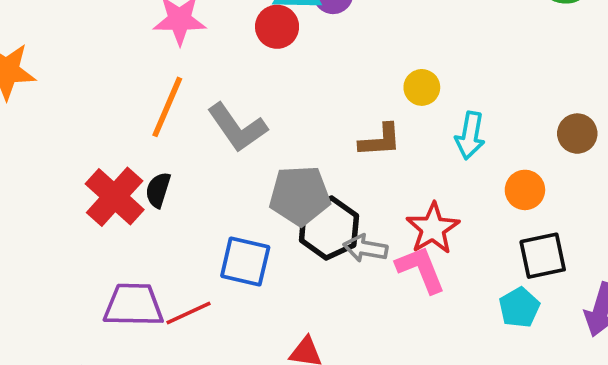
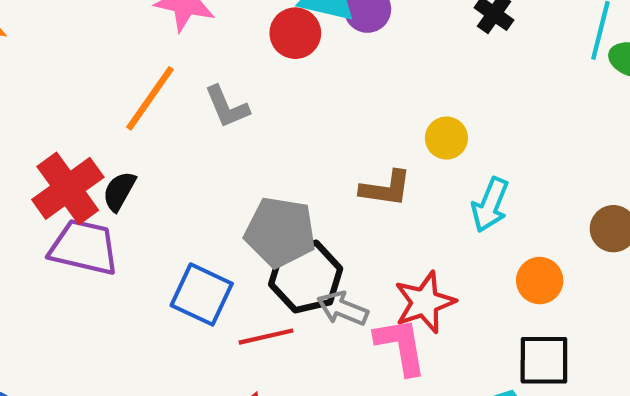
gray L-shape: (237, 127) -> (227, 107), moved, size x0.7
purple trapezoid: (133, 305) -> (84, 247), moved
red line: (188, 313) -> (266, 337), moved

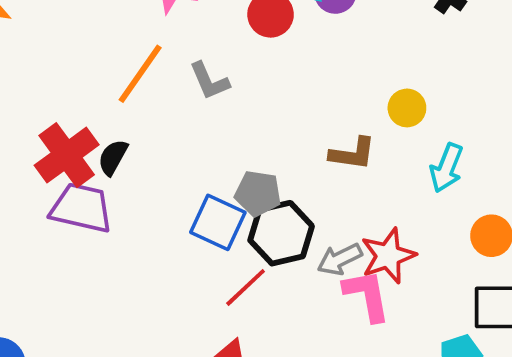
gray pentagon: (280, 232) -> (258, 193), size x0.7
blue square: (202, 294) -> (218, 222), moved
gray arrow: (343, 309) -> (340, 259), moved, turned -48
red line: (266, 337) -> (246, 287), turned -30

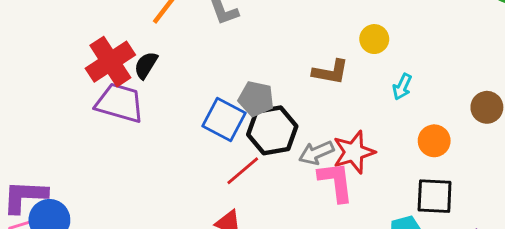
cyan arrow: (447, 168) -> (402, 87), size x0.7

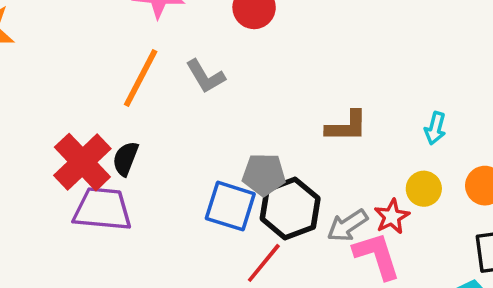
yellow circle: (374, 39) -> (424, 189), moved
red star: (354, 152) -> (392, 217), size x0.7

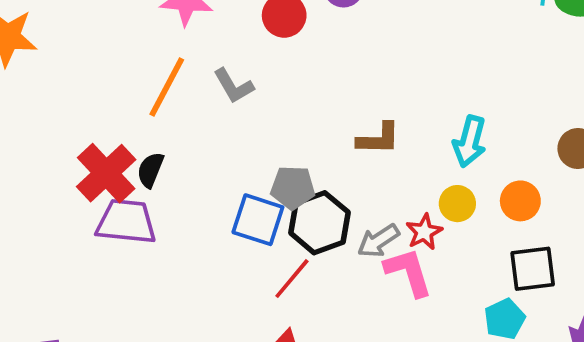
cyan arrow: (435, 128) -> (470, 141), size x1.5

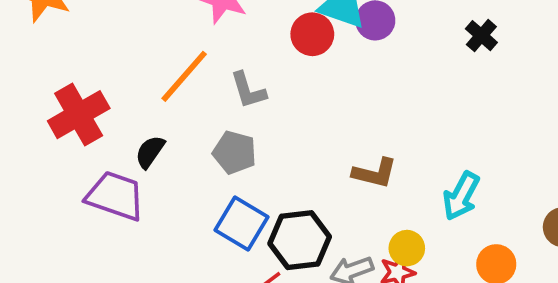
red cross: (106, 173) -> (79, 115), moved
gray pentagon: (293, 188) -> (234, 152), moved
yellow circle: (457, 204) -> (407, 248), moved

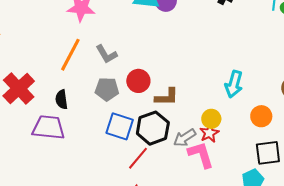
red circle: (312, 34) -> (138, 81), moved
black semicircle: (150, 152) -> (62, 99), turned -30
brown L-shape: (375, 173) -> (167, 97), moved

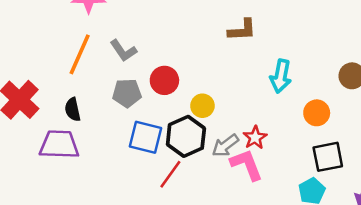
brown L-shape: (167, 97) -> (242, 30), moved
yellow circle: (211, 119) -> (202, 106), moved

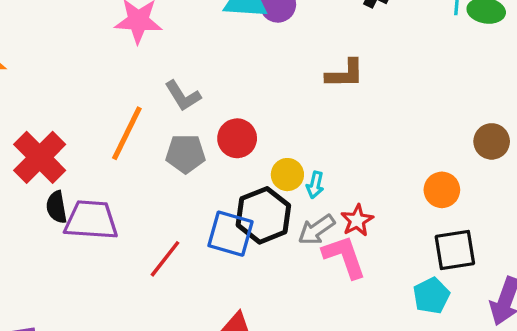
orange line: (80, 54) -> (127, 133), moved
cyan arrow: (281, 76) -> (315, 185), moved, size x0.6
black semicircle: (73, 109) -> (57, 207), moved
blue square: (145, 137) -> (230, 234), moved
red line: (170, 174) -> (165, 259), moved

